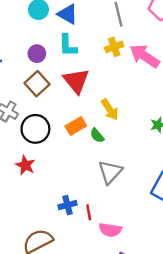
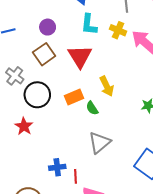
cyan L-shape: (68, 45) -> (89, 24), moved
yellow cross: (114, 47) -> (118, 30), turned 35

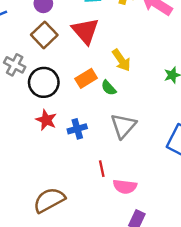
red star: (24, 126) -> (46, 120), moved
blue cross: (57, 167) -> (77, 129), moved

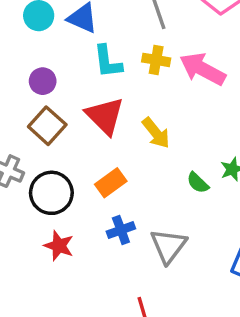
yellow arrow: (121, 60) -> (156, 133), moved
green semicircle: (109, 88) -> (198, 183), moved
blue cross: (77, 129) -> (121, 230), moved

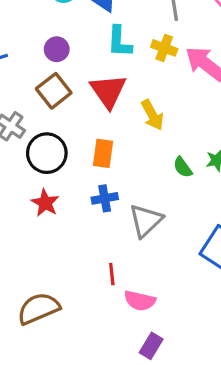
orange rectangle: (111, 183) -> (103, 153), turned -56

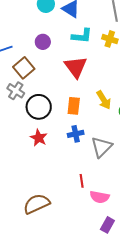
cyan L-shape: (120, 42) -> (82, 36), turned -85
brown square: (54, 91) -> (24, 68), moved
yellow arrow: (152, 115) -> (104, 100), moved

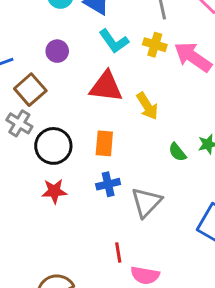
cyan L-shape: (82, 36) -> (114, 41), turned 50
red triangle: (76, 67) -> (106, 87), turned -45
yellow arrow: (104, 100) -> (147, 106), moved
red star: (39, 138) -> (54, 191), turned -30

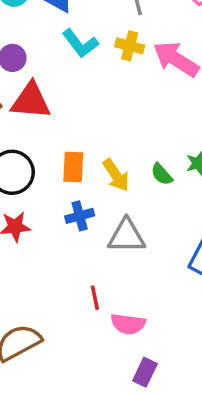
red triangle: (106, 87) -> (31, 101), moved
yellow arrow: (147, 106) -> (116, 175), moved
gray triangle: (146, 202) -> (127, 236), turned 48

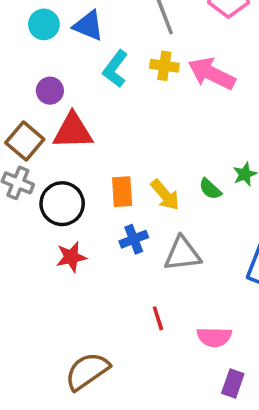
cyan L-shape: (80, 43) -> (115, 69), turned 81
pink semicircle: (128, 324) -> (214, 337), moved
purple rectangle: (145, 372) -> (233, 383), moved

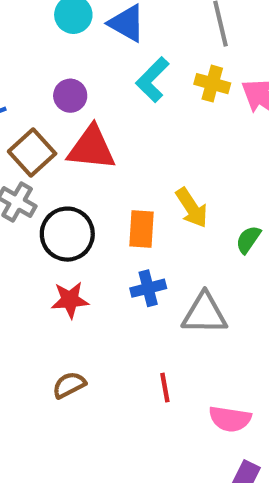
green semicircle: (210, 189) -> (248, 240), turned 75
yellow arrow: (165, 195) -> (192, 208), moved
brown semicircle: (87, 371) -> (69, 385), moved, size x0.6

